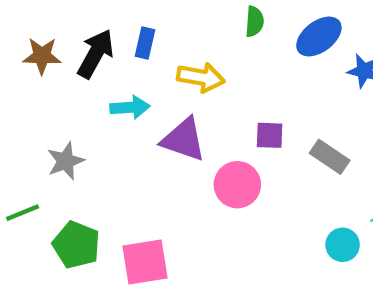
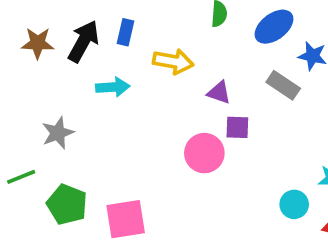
purple square: (270, 135) -> (237, 127), moved
purple triangle: (184, 140) -> (219, 93), moved, size x0.6
gray rectangle: (330, 157) -> (283, 85), moved

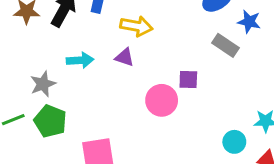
cyan arrow: (113, 87) -> (80, 60), moved
purple triangle: (219, 93) -> (125, 57), moved
green pentagon: (67, 204) -> (50, 121), moved

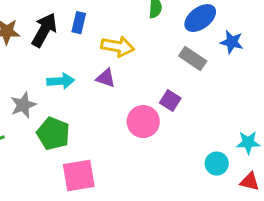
gray rectangle: (225, 45) -> (193, 59), moved
purple square: (188, 80) -> (170, 101), turned 30
green pentagon: (50, 121) -> (53, 134), moved

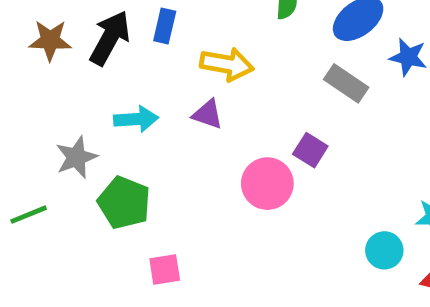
pink square: (79, 176) -> (165, 269), size x0.6

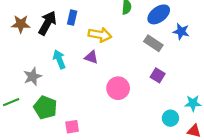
cyan arrow: (136, 119) -> (59, 59), turned -108
purple square: (310, 150) -> (158, 75), moved
green pentagon: (124, 203) -> (45, 107), moved

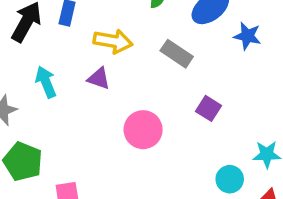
gray rectangle: (153, 43) -> (177, 54), moved

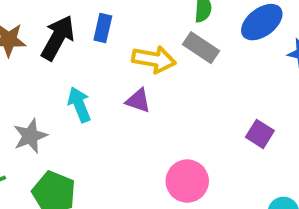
gray rectangle: (177, 54) -> (201, 48), moved
pink circle: (143, 130) -> (187, 181), moved

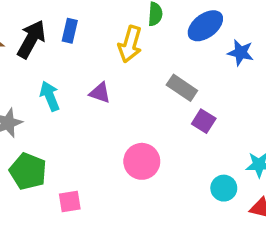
gray rectangle: (201, 48) -> (182, 88), moved
yellow arrow: (154, 59) -> (130, 44), moved, turned 96

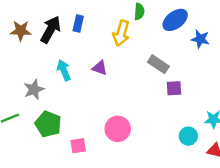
purple square: (204, 121) -> (174, 88), turned -35
pink circle: (142, 161) -> (118, 129), moved

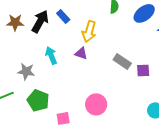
blue rectangle: (78, 24) -> (63, 16), turned -56
yellow arrow: (121, 33) -> (89, 31), moved
gray rectangle: (158, 64) -> (122, 61), moved
gray star: (34, 89) -> (26, 71), turned 30

